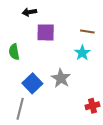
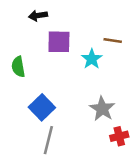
cyan star: (82, 53) -> (92, 59), moved
gray star: (61, 78) -> (102, 109), moved
gray line: (20, 109) -> (48, 140), moved

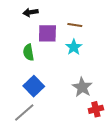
brown line: (113, 41) -> (75, 25), moved
green semicircle: (18, 67) -> (28, 52), moved
gray line: (48, 140) -> (24, 112), moved, turned 35

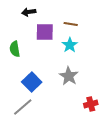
green semicircle: (28, 52) -> (15, 49), moved
gray star: (82, 87) -> (69, 76), moved

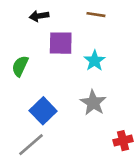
brown line: (71, 24) -> (96, 15), moved
green semicircle: (15, 49) -> (20, 66), turned 35

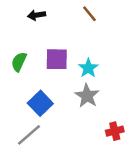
brown line: (96, 15) -> (90, 14), turned 42
purple square: (61, 43) -> (57, 59), moved
cyan star: (95, 61) -> (88, 68), moved

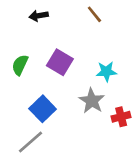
purple square: (57, 59) -> (60, 62), turned 30
cyan star: (88, 68) -> (106, 72), moved, turned 30
red cross: (115, 131) -> (121, 117), moved

